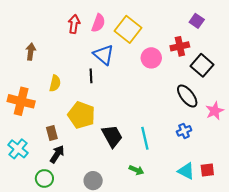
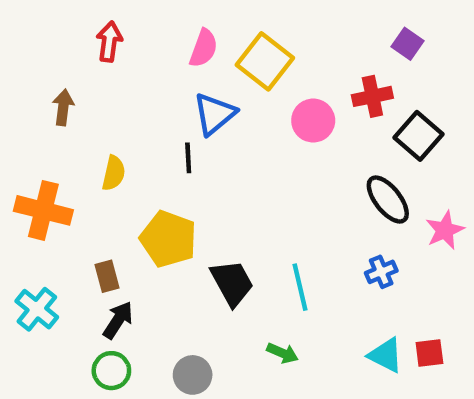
red arrow: (74, 24) -> (109, 42), moved
blue triangle: (104, 55) -> (214, 114), turned 40
green circle: (44, 178) -> (111, 371), moved

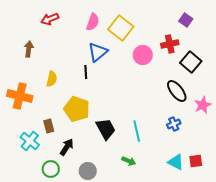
red arrow: (109, 42) -> (50, 19), turned -120
cyan cross: (37, 309) -> (30, 141), moved
black arrow: (118, 320) -> (67, 147), moved

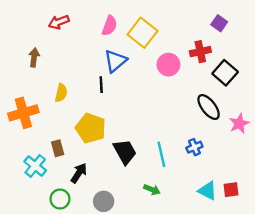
orange cross: (20, 96) -> (23, 113), turned -30
blue cross: (174, 124) -> (194, 147), moved

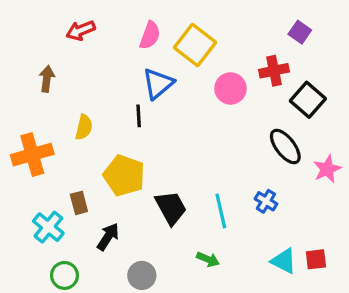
blue cross: (194, 147) -> (266, 201), turned -35
green circle: (60, 199) -> (64, 275), moved

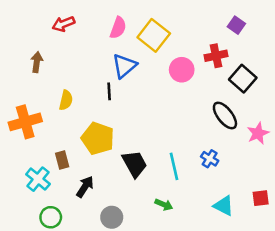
red square: (316, 259) -> (261, 198), moved

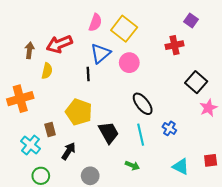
red arrow: (63, 24) -> (59, 44), moved, size x1.4
pink circle: (182, 70) -> (129, 63), moved
black square: (243, 79) -> (196, 82), moved
yellow semicircle: (66, 100) -> (47, 71), moved
black ellipse: (225, 116) -> (143, 104), moved

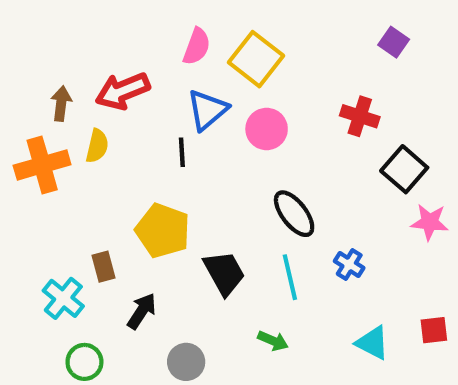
red cross: (175, 45) -> (360, 116), moved, turned 30
orange cross: (20, 99) -> (42, 165), moved
pink star: (208, 108) -> (430, 222), turned 30

